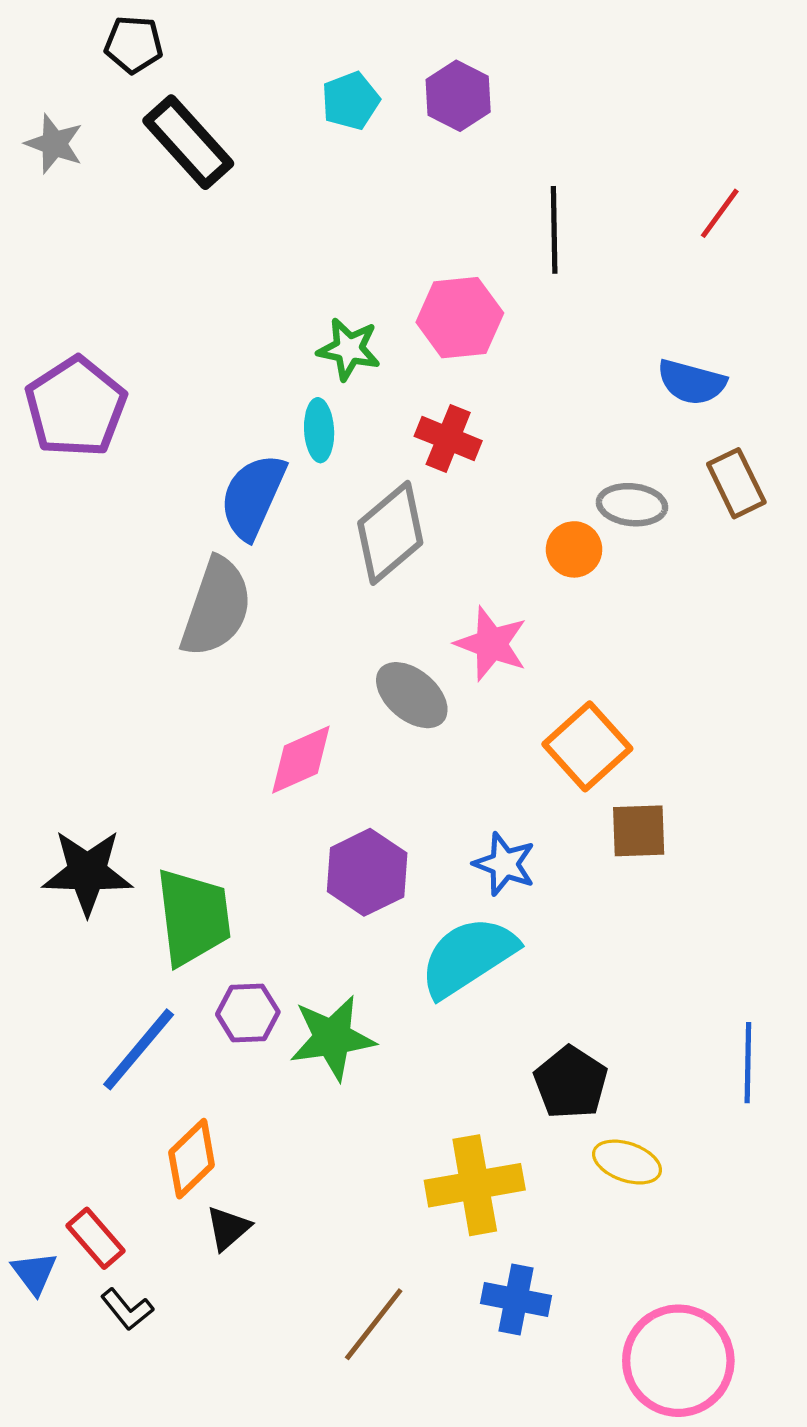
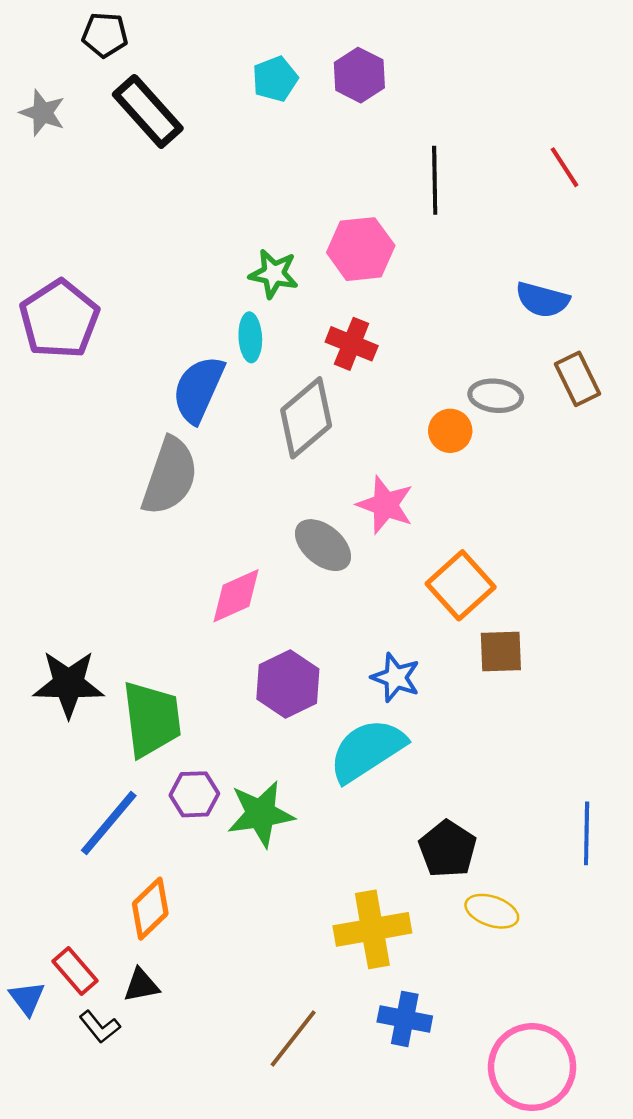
red line: (720, 213) -> (564, 167), turned -69
black triangle: (228, 1228) -> (141, 985), moved, turned 30

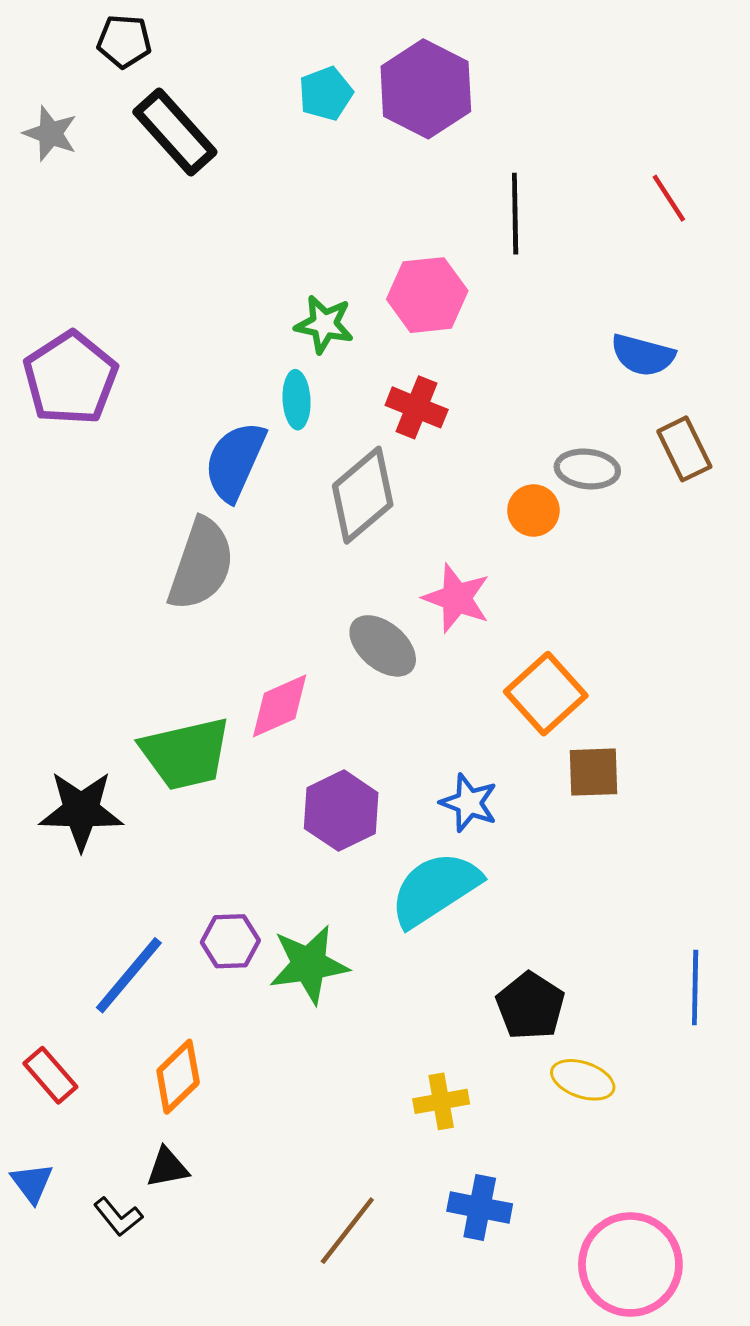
purple hexagon: (359, 75) -> (426, 89), size x1.5
green trapezoid: (152, 719) -> (186, 754), moved, turned 84
yellow cross: (372, 929) -> (441, 1101), size x0.6
red rectangle: (75, 971) -> (50, 1075), moved

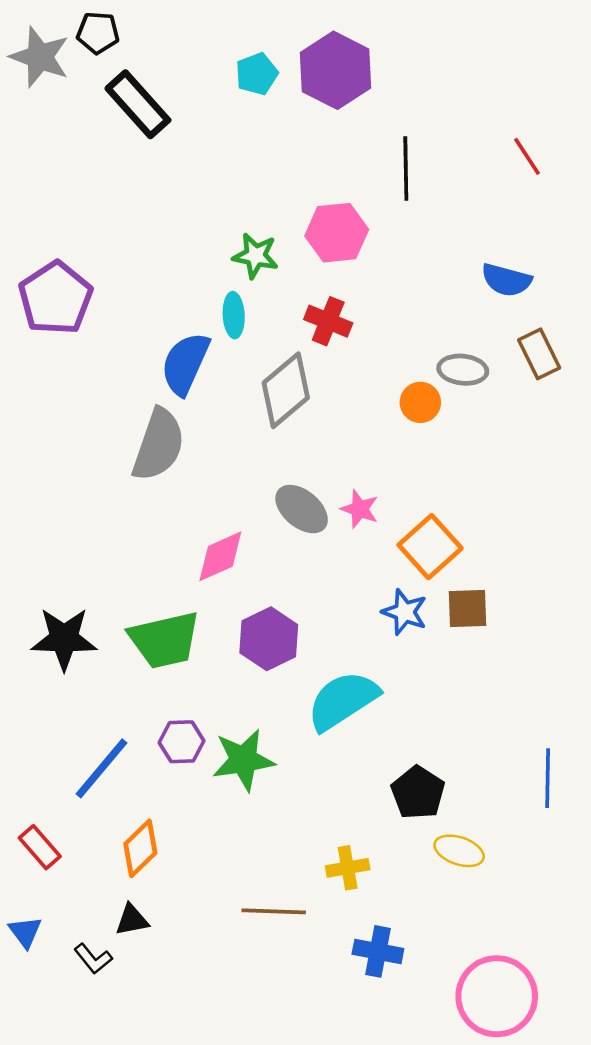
gray star: (50, 134) -> (40, 57), moved, size x1.4
pink star: (457, 598) -> (360, 509), moved, size x0.7
green trapezoid: (186, 754) -> (165, 640), moved
blue star: (469, 803) -> (405, 612), moved
brown line: (347, 1231) -> (274, 911), moved, turned 54

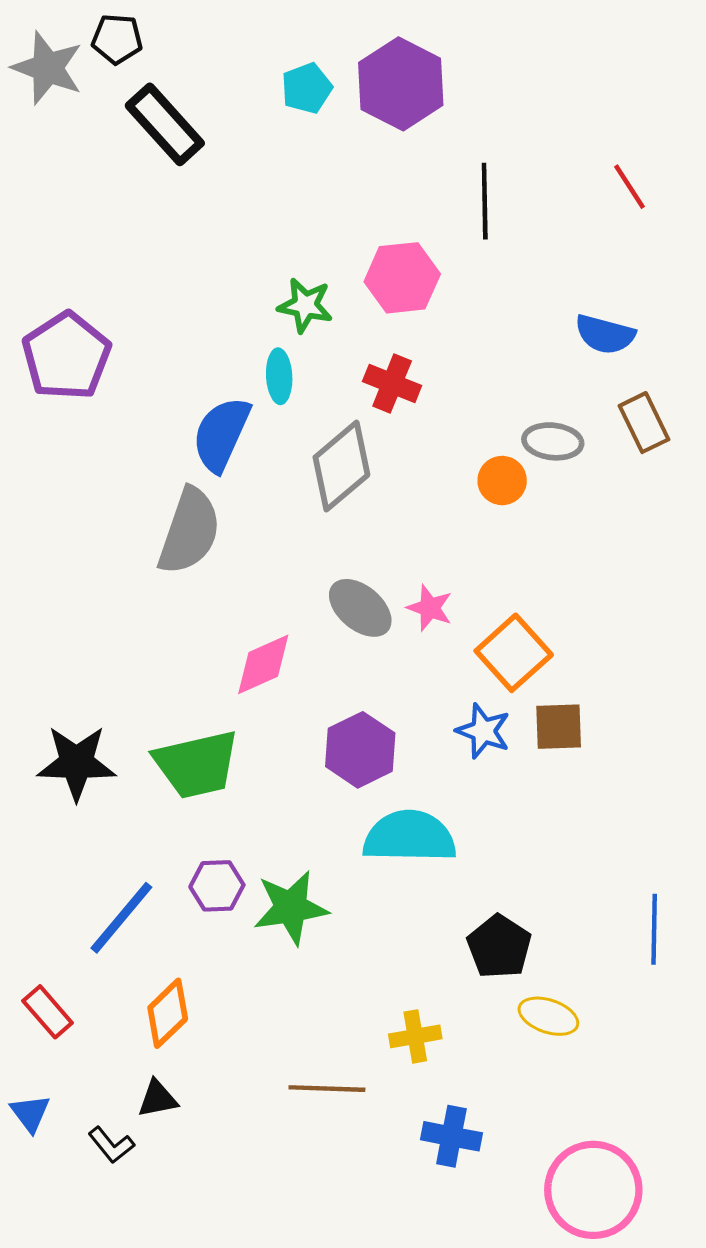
purple hexagon: (269, 639) -> (360, 750), moved
cyan semicircle: (343, 701) -> (409, 837), turned 34

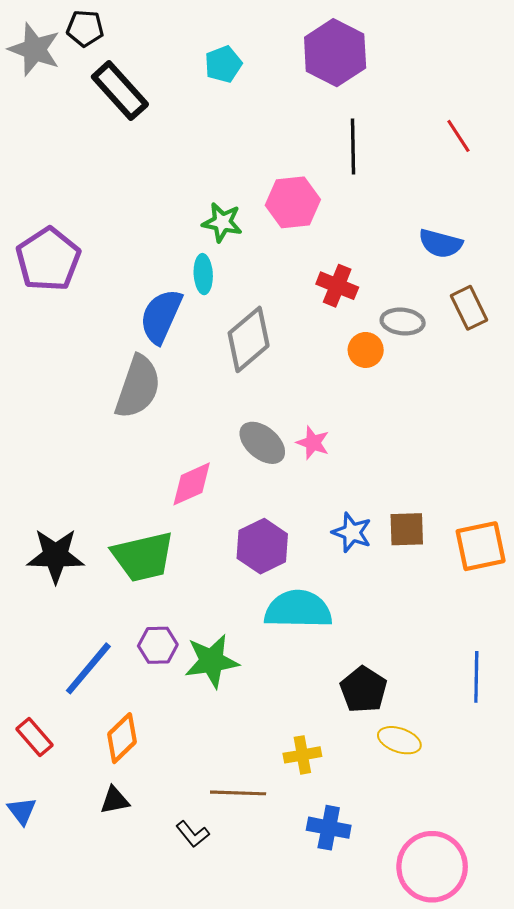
purple hexagon: (401, 84) -> (335, 53), moved
red cross: (392, 384) -> (337, 286), moved
orange square: (514, 653) -> (481, 546), moved, turned 30
black L-shape: (111, 1145) -> (193, 834), moved

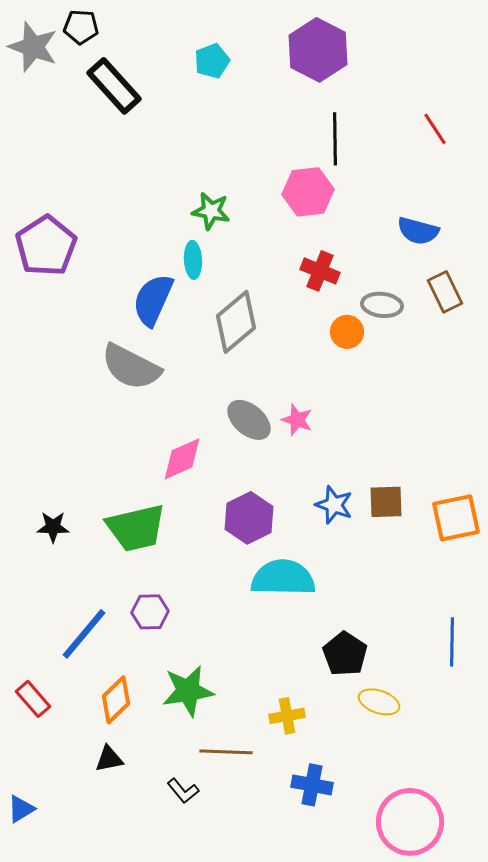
pink hexagon: (293, 202) -> (308, 192), moved
gray semicircle: (138, 387) -> (131, 367), turned 98
black star: (56, 556) -> (53, 527), size x0.6
green star: (212, 661) -> (188, 691), moved
blue triangle: (22, 811) -> (21, 809), moved, turned 36

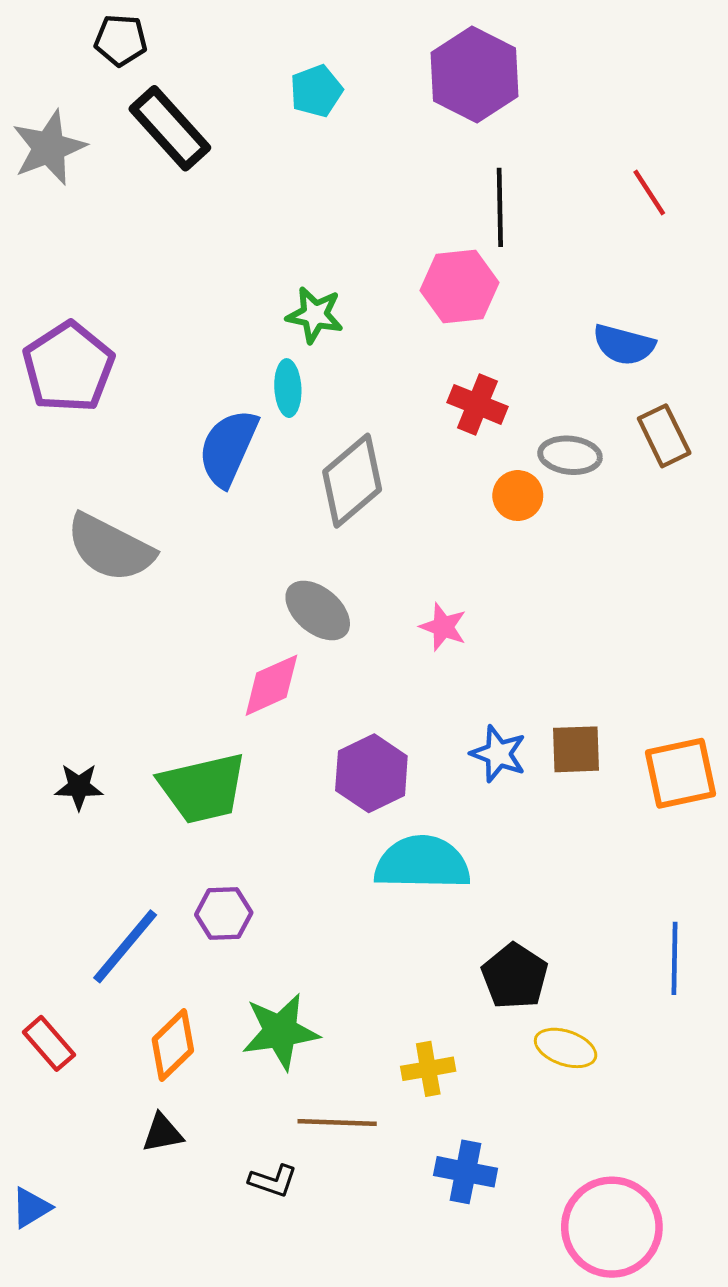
gray star: (33, 47) -> (49, 148), moved, turned 30
gray semicircle: (131, 367) -> (110, 548), moved
gray ellipse: (249, 420) -> (318, 610), moved
black L-shape: (183, 791) -> (273, 1181), turned -32

